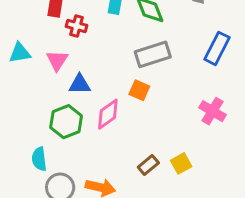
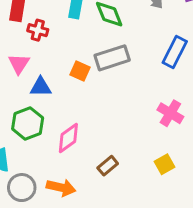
orange square: (139, 90) -> (80, 71), moved
pink diamond: (108, 114) -> (68, 138), moved
yellow square: (181, 163) -> (165, 164), moved

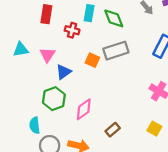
red cross: (38, 30) -> (72, 30), moved
blue triangle: (41, 87) -> (63, 72), turned -35
yellow square: (165, 164) -> (154, 129), turned -32

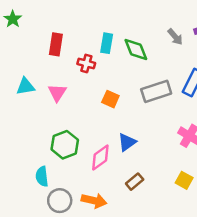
gray rectangle: (116, 51) -> (156, 91), moved
blue triangle: (63, 72) -> (127, 142), moved

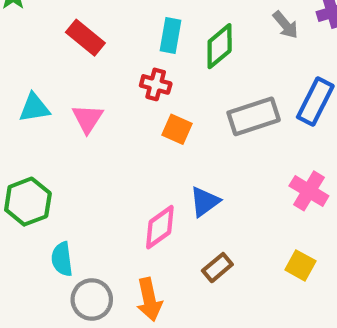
red rectangle: (56, 44) -> (85, 38), turned -60
green diamond: (136, 50) -> (220, 46), turned 72
red cross: (86, 63) -> (156, 84), moved
green hexagon: (65, 145) -> (28, 202), moved
orange arrow: (94, 201) -> (149, 299), turned 65

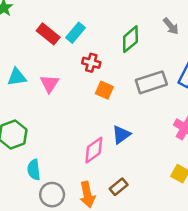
cyan rectangle: (171, 35) -> (76, 33), moved, turned 30
brown rectangle: (217, 268) -> (119, 187), moved

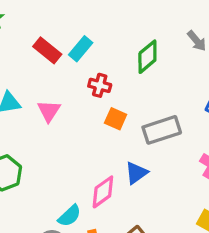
gray rectangle: (151, 82) -> (162, 130), moved
cyan semicircle: (34, 170) -> (69, 216), moved, turned -126

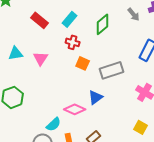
cyan rectangle: (81, 49) -> (70, 19), moved
pink diamond: (103, 192) -> (75, 109), turned 60

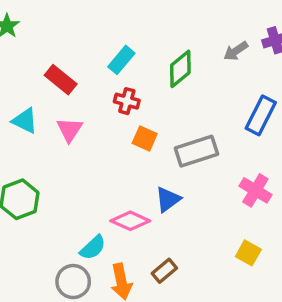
gray arrow: (134, 14) -> (236, 51), turned 96
red rectangle: (40, 20) -> (61, 80), moved
cyan triangle: (16, 53) -> (25, 121), turned 35

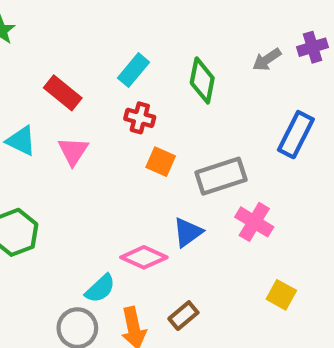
green diamond: (180, 69) -> (202, 80), turned -39
pink cross: (255, 190) -> (254, 222), moved

